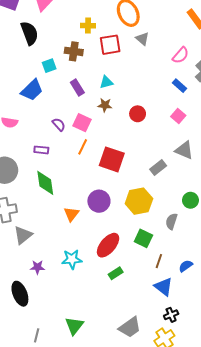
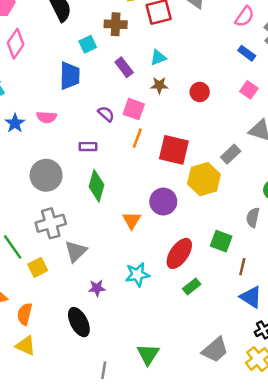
blue trapezoid: (32, 90) -> (70, 76), turned -40
green diamond: (45, 183) -> (97, 186), turned 30
yellow hexagon: (139, 201) -> (204, 179), moved

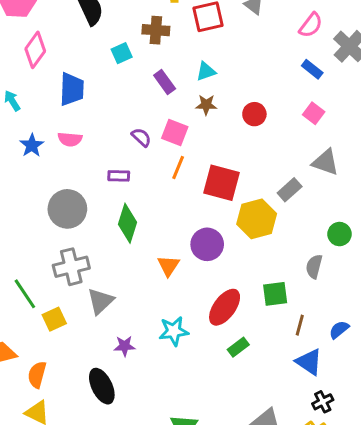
blue trapezoid: (70, 76) -> (72, 89), moved
green square: (221, 241) -> (275, 294), turned -30

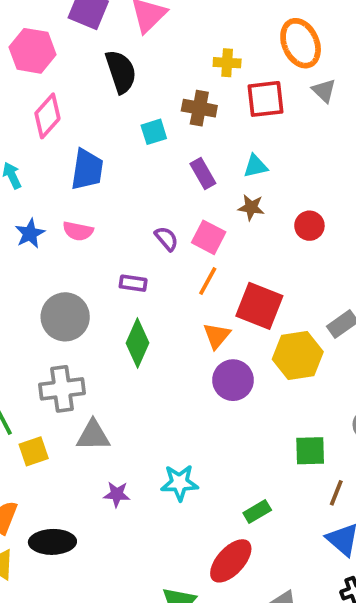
orange triangle: (168, 266) -> (217, 336), moved
gray triangle: (100, 301) -> (93, 435), turned 36
red ellipse: (225, 307) -> (231, 561), moved
black ellipse: (102, 386) -> (52, 542), moved, turned -72

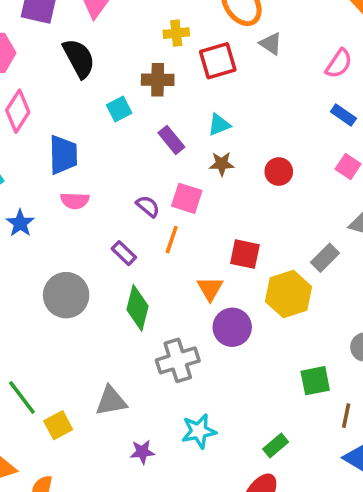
pink semicircle: (78, 231) -> (75, 201), moved
orange line: (208, 281) -> (172, 240), moved
purple rectangle: (133, 283) -> (124, 253), turned 45
red square: (259, 306) -> (245, 254), size x0.7
gray cross: (62, 389) -> (178, 360), moved

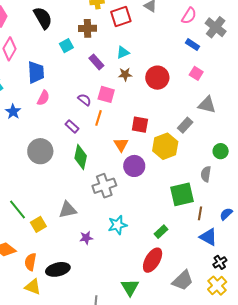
red circle: (279, 172) -> (157, 78), size x1.5
pink semicircle: (75, 201) -> (43, 98), turned -63
green square: (315, 381) -> (182, 194), size x1.4

